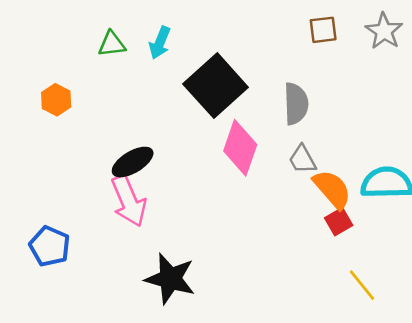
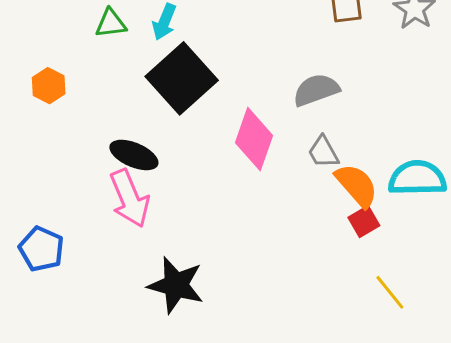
black square: (216, 86) -> (182, 78), moved
gray semicircle: (296, 104) -> (316, 90), turned -108
black ellipse: (133, 162) -> (134, 155), turned 54

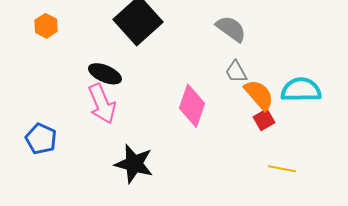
gray semicircle: (316, 90) -> (231, 29), turned 56
pink diamond: (254, 139) -> (192, 106), moved
yellow line: (390, 292) -> (282, 169), turned -40

